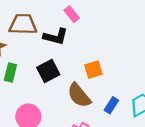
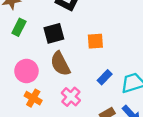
brown semicircle: (79, 95) -> (60, 64), moved

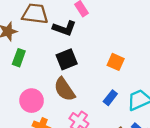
black square: (54, 33) -> (67, 59), moved
orange square: (95, 41) -> (116, 62), moved, turned 35

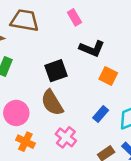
black L-shape: (64, 28) -> (92, 49), moved

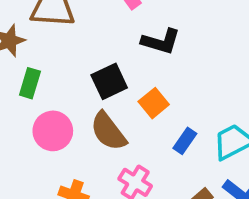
orange square: (108, 76) -> (154, 103), moved, turned 30
pink circle: (16, 113) -> (53, 131), moved

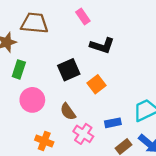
brown semicircle: (108, 131) -> (68, 112), moved, size x0.7
blue rectangle: (185, 141) -> (113, 123), moved, turned 42

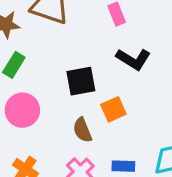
brown semicircle: (68, 112) -> (82, 130), moved

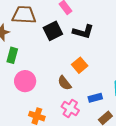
black square: (81, 81) -> (53, 31), moved

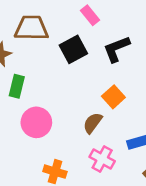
black L-shape: (83, 32) -> (117, 49), turned 145
brown semicircle: (64, 83) -> (93, 123), turned 77

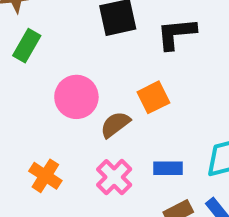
pink circle: (36, 122) -> (76, 97), moved

